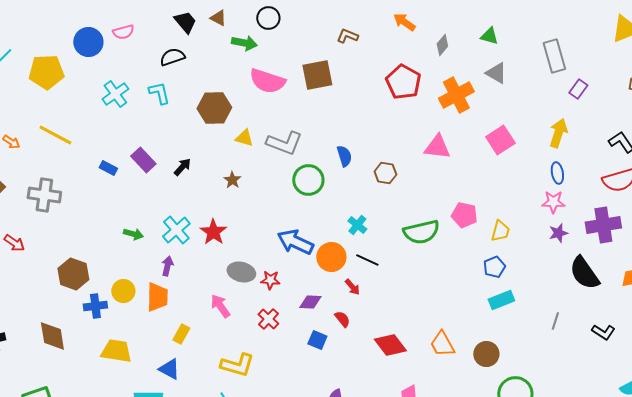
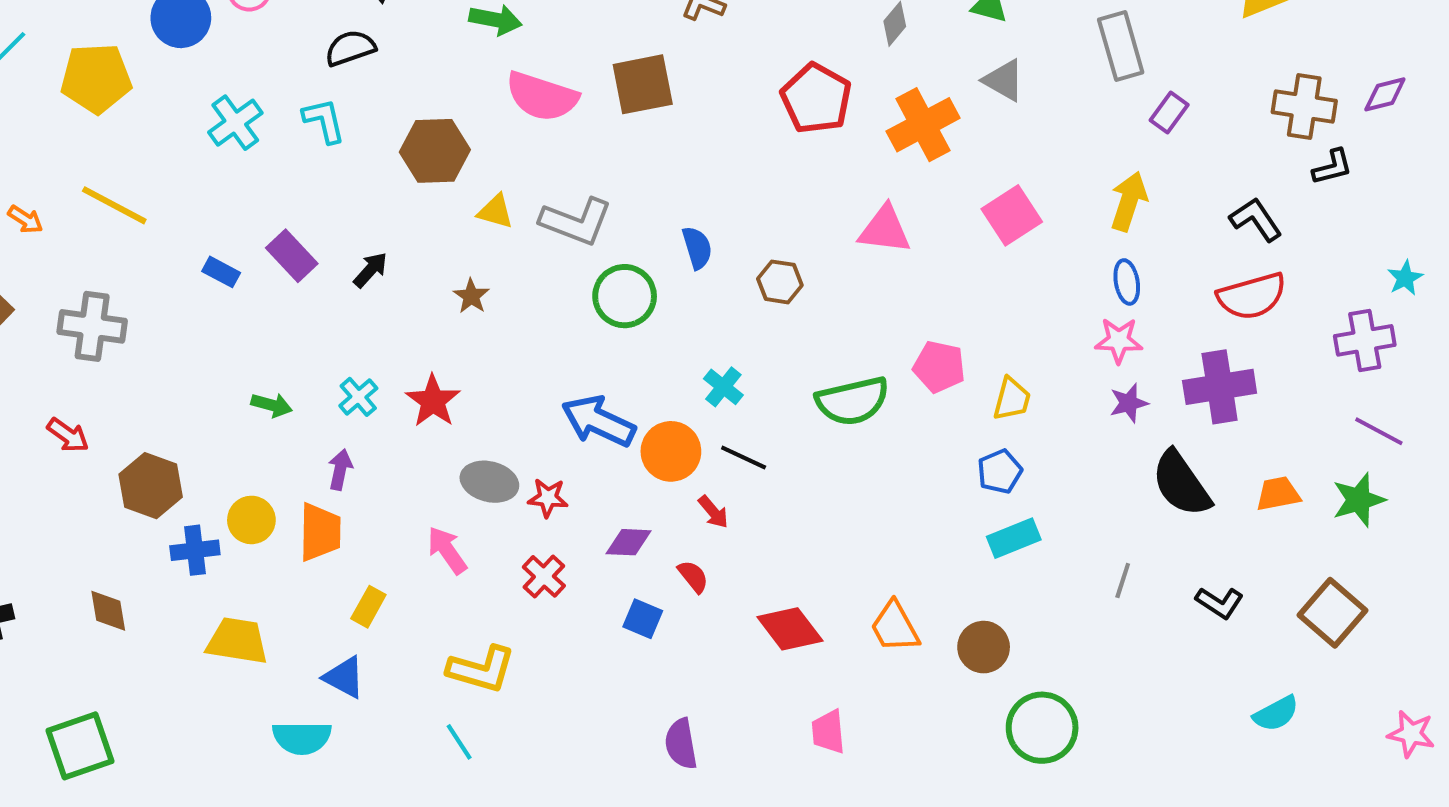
cyan cross: (176, 230) -> (358, 397), size x0.7
red arrow: (14, 243) -> (68, 435), moved
brown diamond: (52, 336) -> (108, 611), size x0.7

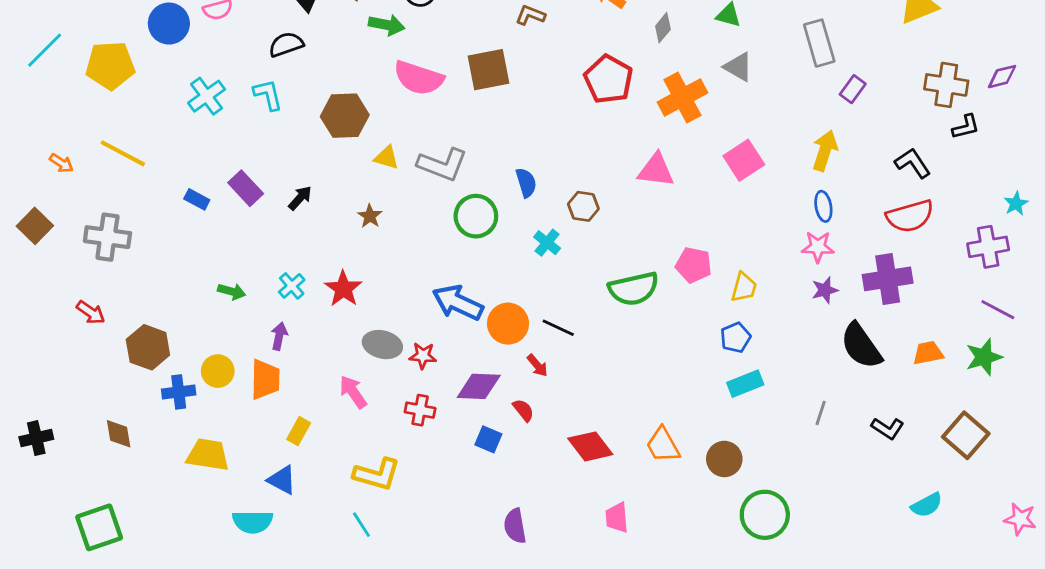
cyan cross: (723, 387) -> (547, 243), moved
purple diamond: (629, 542) -> (479, 386), size x1.4
red cross: (544, 576) -> (420, 410), turned -32

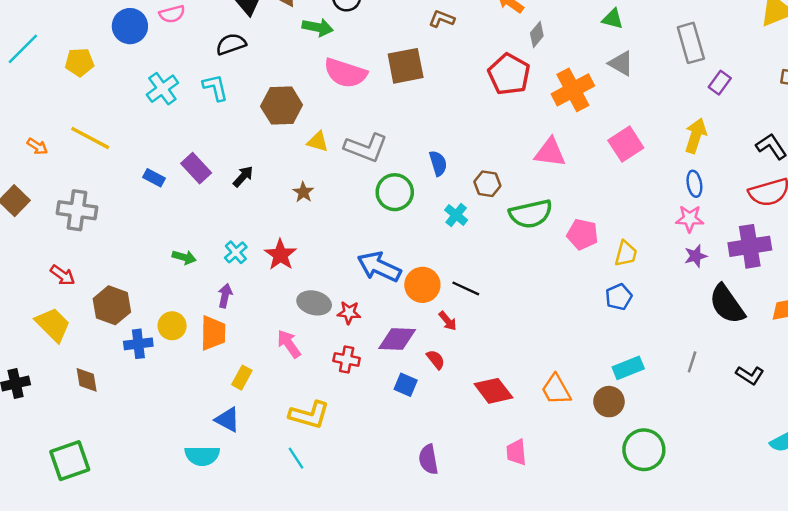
gray diamond: (663, 28) -> (537, 35), moved
yellow pentagon: (110, 65) -> (79, 62), size x0.7
green semicircle: (634, 289) -> (531, 214), moved
cyan rectangle: (745, 384) -> (628, 368), moved
yellow trapezoid: (208, 455) -> (53, 325), moved, turned 36

